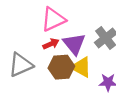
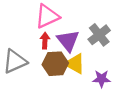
red arrow: (51, 44) -> (45, 41), turned -63

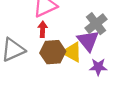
purple triangle: (68, 41) -> (88, 41), moved

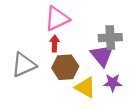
gray cross: (96, 24) -> (110, 38), turned 35
yellow triangle: (72, 52) -> (85, 87), moved

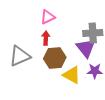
pink triangle: (57, 19) -> (48, 17), size x0.7

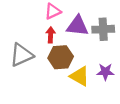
purple triangle: (86, 48) -> (77, 26), moved, turned -45

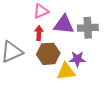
purple star: (105, 72) -> (77, 59), moved
yellow triangle: (80, 76) -> (66, 71), turned -36

